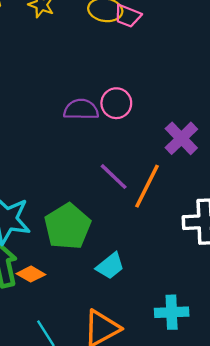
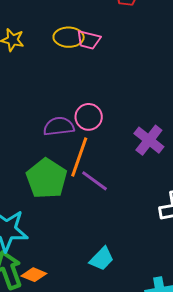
orange line: (147, 186) -> (79, 157), moved
green pentagon: (68, 227) -> (46, 178), moved

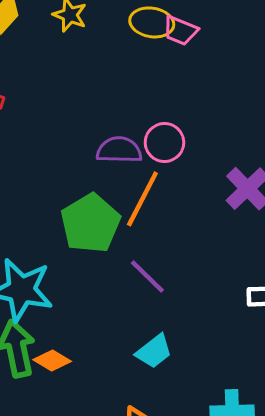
purple line: (95, 181) -> (147, 276), moved

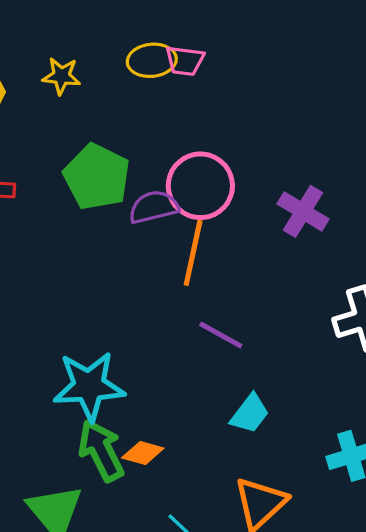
pink circle: (164, 142) -> (200, 186), size x1.5
green pentagon: (90, 223) -> (97, 177), moved

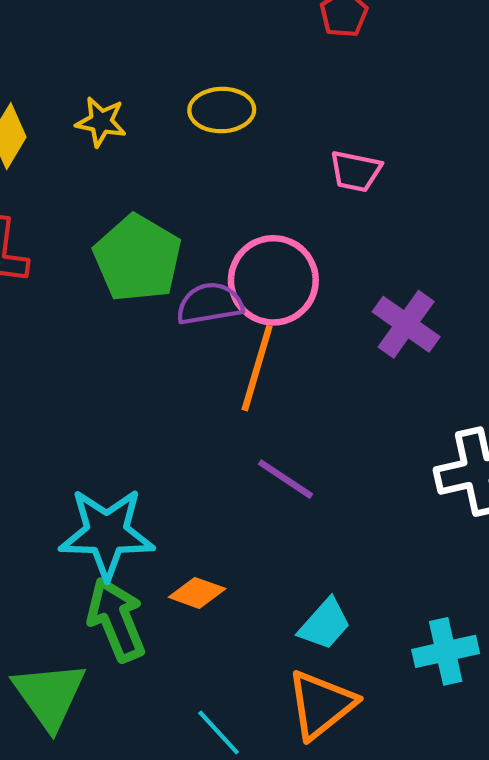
pink trapezoid: (185, 61) -> (356, 171), moved
cyan trapezoid: (250, 414) -> (325, 624), moved
orange diamond: (143, 453) -> (197, 593), moved

